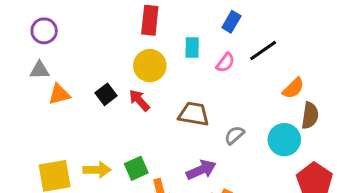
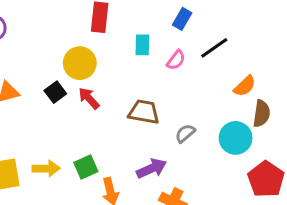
yellow circle: (150, 66) -> (80, 63), moved

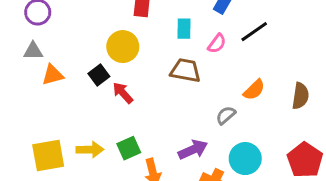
orange semicircle: (245, 86) -> (254, 90), moved
red arrow: (89, 98) -> (123, 93), moved
brown trapezoid: (144, 112) -> (185, 70), moved
cyan circle: (236, 138) -> (245, 159), moved

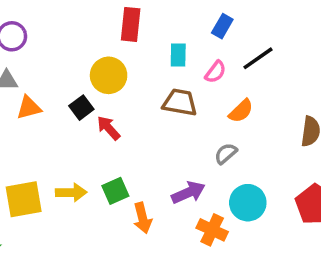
orange semicircle: (254, 90) -> (241, 111), moved

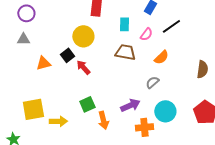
orange triangle: (29, 108) -> (43, 63), moved
yellow arrow: (71, 193) -> (58, 121), moved
orange cross: (212, 230) -> (144, 127), turned -30

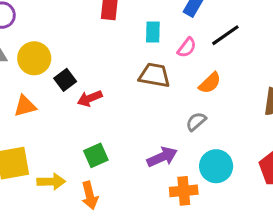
yellow circle: (83, 36) -> (34, 58), moved
orange triangle: (43, 63) -> (25, 106), moved
red arrow: (83, 67) -> (90, 98), turned -70
orange arrow: (103, 120) -> (90, 195), moved

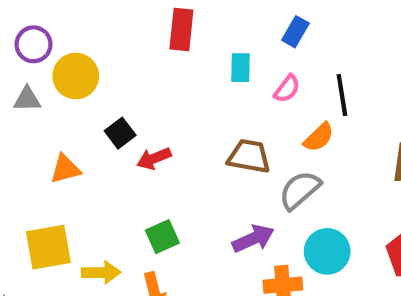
black line: (225, 35) -> (342, 95), moved, turned -64
yellow circle: (34, 58) -> (76, 76), moved
brown trapezoid: (154, 75) -> (249, 156), moved
gray semicircle: (196, 121) -> (300, 190), size x1.5

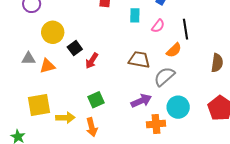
yellow circle: (76, 76) -> (53, 32), moved
gray triangle: (27, 99) -> (28, 59), moved
red arrow: (154, 158) -> (92, 61), turned -35

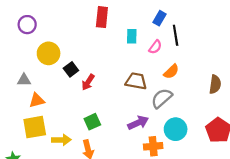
black line: (186, 29) -> (176, 35), moved
orange triangle: (47, 66) -> (37, 100), moved

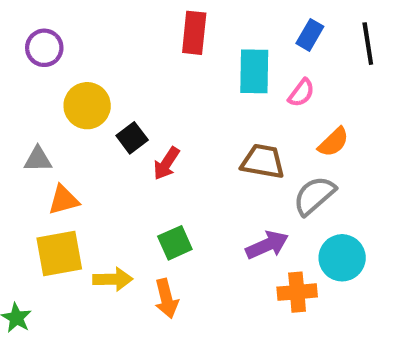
black line: (176, 35) -> (368, 44), moved
cyan rectangle: (132, 36) -> (254, 71), size x1.5

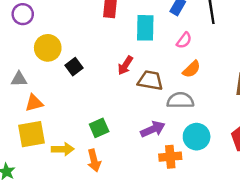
pink semicircle: (301, 93) -> (184, 40), moved
red arrow: (166, 164) -> (125, 65), moved
gray semicircle: (314, 196) -> (180, 100), turned 40

